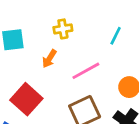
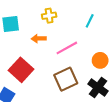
orange arrow: (49, 59) -> (39, 39), turned 56

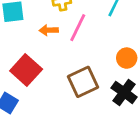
pink line: (67, 48) -> (78, 28), moved, turned -35

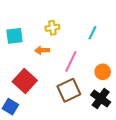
pink line: (78, 28) -> (71, 62), moved

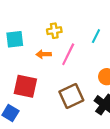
pink line: (71, 62) -> (68, 54), moved
red square: (25, 81) -> (25, 86), turned -30

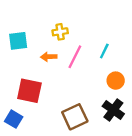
cyan line: (96, 36) -> (104, 51), moved
brown square: (71, 96) -> (75, 117), moved

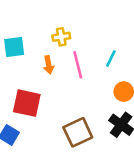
orange arrow: (49, 57) -> (49, 65), turned -98
pink line: (75, 57) -> (78, 65), turned -40

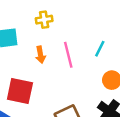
yellow cross: (61, 37) -> (44, 20), moved

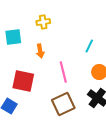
pink line: (68, 55) -> (63, 72), moved

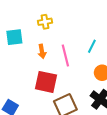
pink line: (63, 72) -> (65, 55), moved
red square: (23, 81) -> (46, 82), moved

